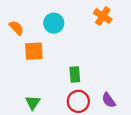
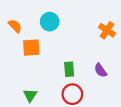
orange cross: (103, 16) -> (107, 30), moved
purple semicircle: (109, 100) -> (101, 70), moved

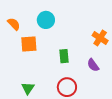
orange cross: (107, 30) -> (100, 38), moved
green rectangle: (69, 69) -> (64, 56), moved

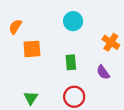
cyan circle: (46, 20) -> (73, 21), moved
orange semicircle: (14, 24) -> (15, 27), turned -104

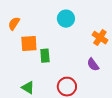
green rectangle: (71, 62) -> (45, 56), moved
green triangle: (31, 98) -> (28, 88), turned -32

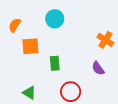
cyan circle: (66, 19) -> (55, 19), moved
green rectangle: (45, 56) -> (55, 63), moved

